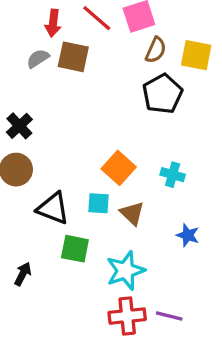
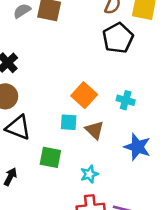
black triangle: (53, 208) -> (18, 127), moved
blue star: (188, 235) -> (137, 147), size x1.5
cyan star: (125, 271) -> (89, 174), size x0.6

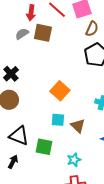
orange square: (84, 95) -> (60, 91), moved
black triangle: (18, 127) -> (19, 136), moved

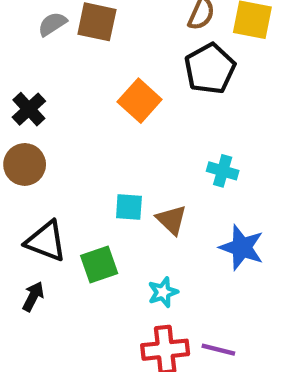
orange square: (60, 91) -> (140, 101), moved
green square: (44, 147) -> (99, 265), turned -30

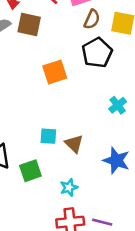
orange square: (140, 101) -> (55, 72), turned 30
cyan cross: (223, 171) -> (118, 105), moved, turned 36

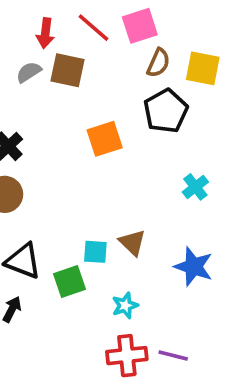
cyan square: (48, 136) -> (95, 252), moved

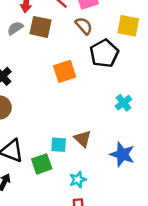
brown semicircle: (158, 63) -> (84, 26), moved, turned -66

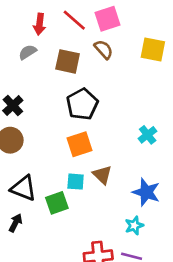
brown square: (41, 27) -> (68, 61), moved
black pentagon: (104, 53) -> (82, 104), moved
orange square: (65, 71) -> (80, 144), moved
cyan star: (78, 180) -> (134, 226), moved

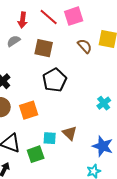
brown semicircle: (104, 49) -> (85, 46), moved
orange square: (80, 144) -> (29, 110), moved

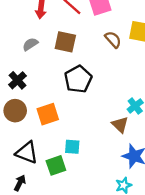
gray semicircle: (14, 41) -> (30, 44), moved
brown triangle: (70, 133) -> (120, 125), moved

